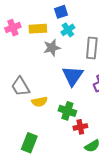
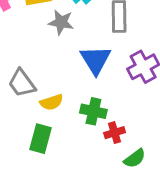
gray star: (52, 48) -> (61, 22), turned 30
green rectangle: (29, 143) -> (40, 139), moved

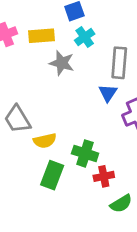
blue triangle: (96, 60) -> (108, 93), moved, size x0.6
green rectangle: (40, 139) -> (52, 175), moved

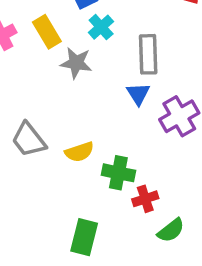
yellow rectangle: (42, 36) -> (47, 32), turned 70
yellow semicircle: (45, 141) -> (79, 152), moved
green rectangle: (52, 175) -> (84, 237), moved

